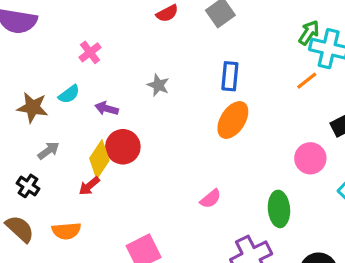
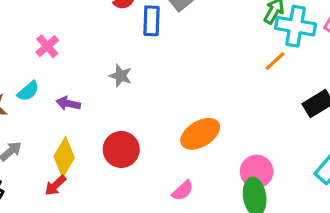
blue rectangle: (230, 76) -> (151, 21), moved
orange ellipse: (233, 120) -> (200, 134), moved, turned 30
red circle: (123, 147) -> (121, 149), moved
pink circle: (310, 158) -> (257, 171), moved

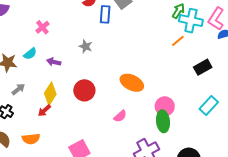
orange ellipse: (200, 134) -> (132, 83), turned 55

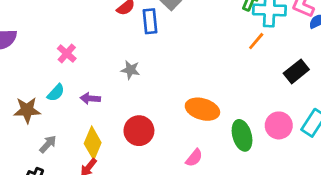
pink circle: (165, 106) -> (279, 125), moved
green ellipse: (163, 121) -> (242, 135), moved

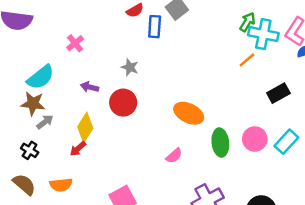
cyan semicircle: (56, 93) -> (41, 77), moved, size x1.6
brown star: (27, 110) -> (33, 104), moved
red circle: (139, 131) -> (123, 103), moved

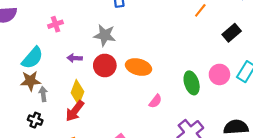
pink cross: (75, 43) -> (56, 24), turned 32
gray star: (130, 67) -> (105, 35), size x1.5
orange ellipse: (189, 113) -> (138, 67), moved
gray arrow: (45, 122) -> (43, 94), turned -48
red arrow: (78, 149) -> (75, 111), size x1.5

